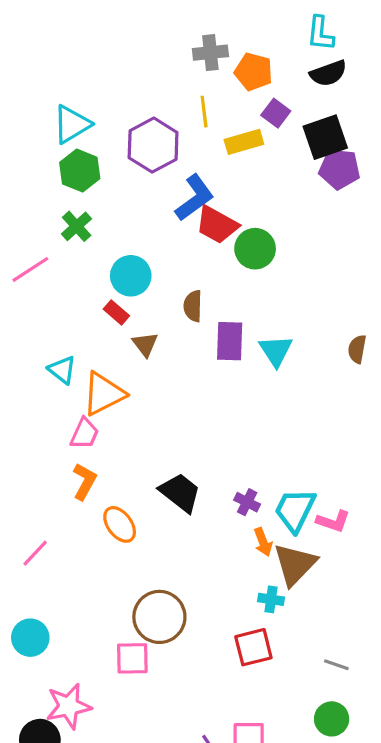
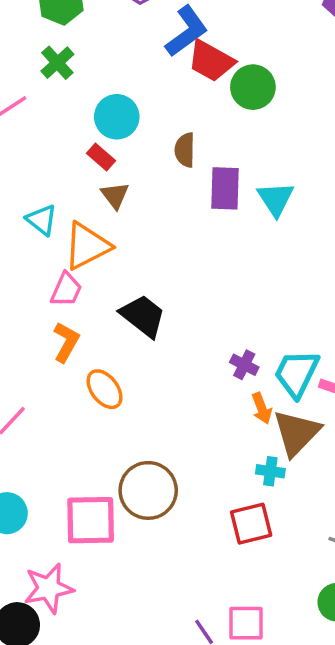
brown triangle: (145, 344) -> (115, 195), moved
black trapezoid: (180, 493) -> (143, 316), moved
pink square: (132, 658) -> (91, 520), moved, size x1.4

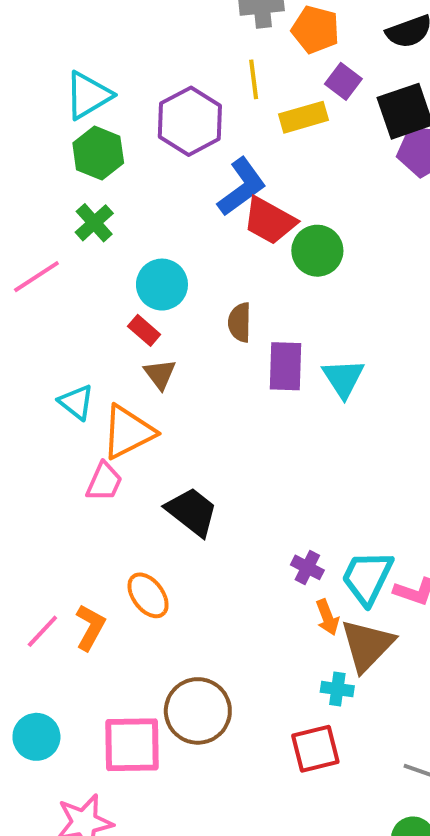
orange L-shape: (66, 342) -> (90, 627), moved

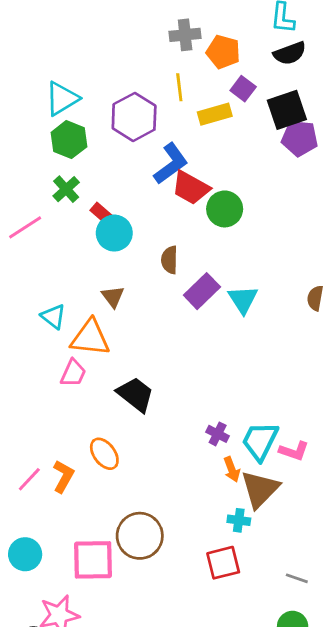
red rectangle: (144, 330) -> (102, 213), moved
purple rectangle: (285, 366) -> (202, 291), turned 44
orange triangle: (128, 432) -> (90, 338), turned 33

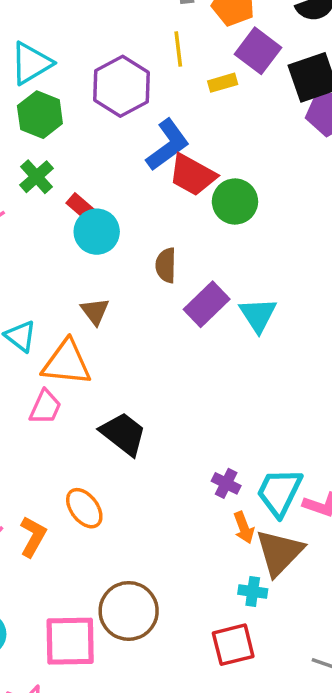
purple square: (243, 89) -> (258, 51), size x1.4
yellow rectangle: (215, 114) -> (223, 83), size x0.7

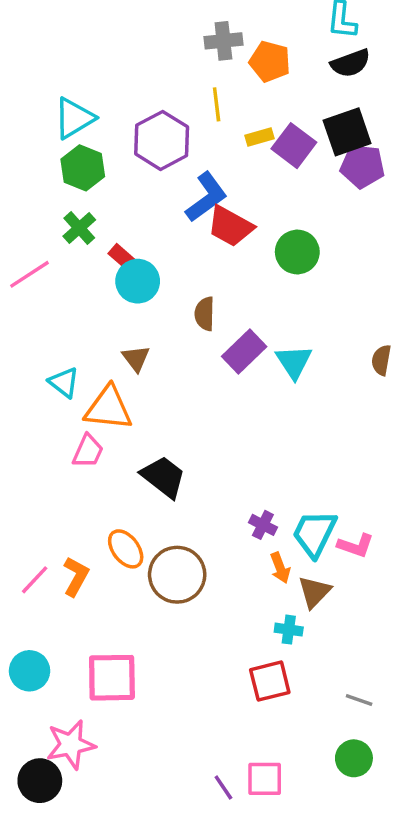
purple square: (258, 51) -> (294, 146), moved
green circle: (235, 201) -> (297, 252), moved
brown triangle: (279, 552) -> (314, 592), size x0.7
brown circle: (129, 611) -> (177, 575), moved

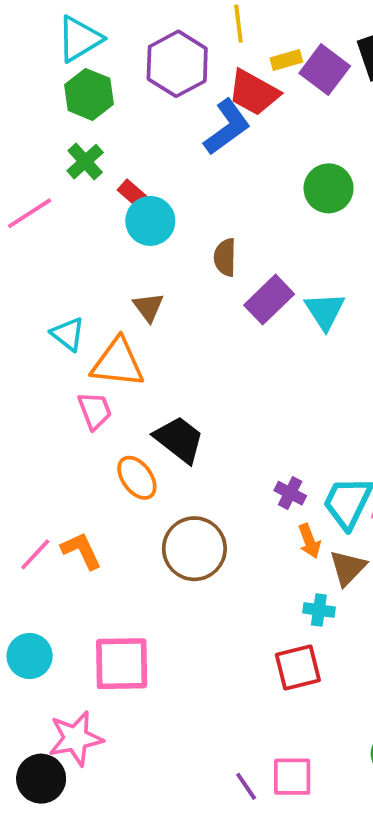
red trapezoid: (230, 226) -> (254, 93), moved
pink trapezoid: (88, 451) -> (95, 411), turned -45
orange ellipse: (126, 549) -> (137, 478), moved
orange L-shape: (76, 576) -> (81, 551), turned -54

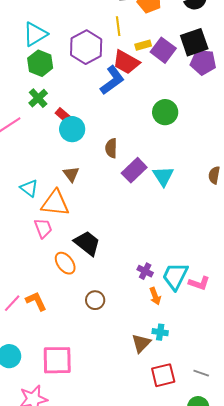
brown circle: (194, 549) -> (95, 300), size x0.6
brown triangle: (348, 568) -> (141, 343), moved
red square: (298, 667) -> (163, 375), moved

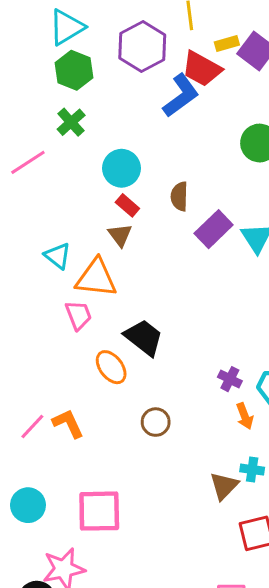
red rectangle: (63, 115) -> (127, 205), moved

